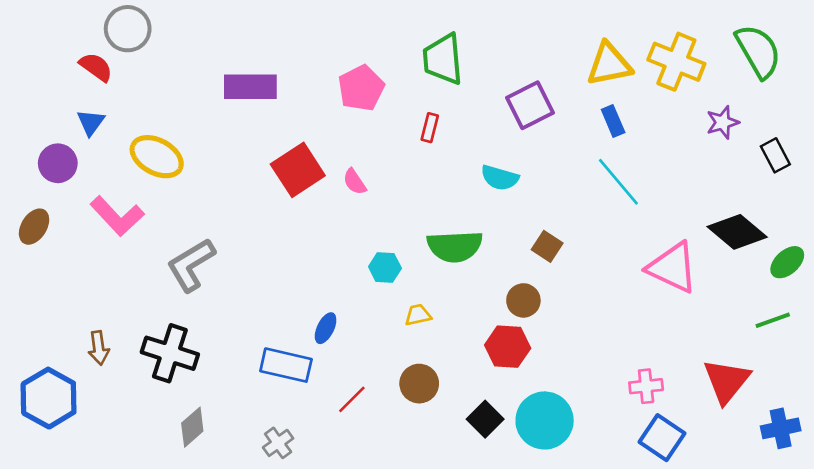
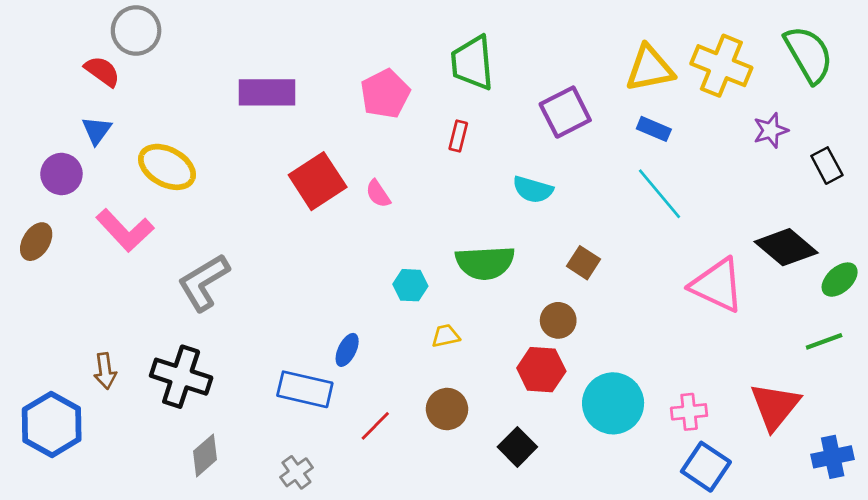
blue rectangle: (613, 121) -> (654, 129), turned -44
cyan circle: (545, 420) -> (613, 403), moved

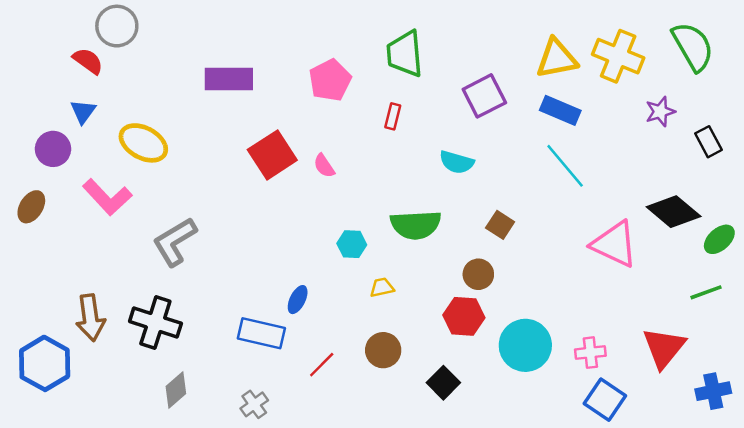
blue rectangle: (654, 129) -> (560, 110), size x1.4
brown arrow: (105, 371) -> (90, 318), size x1.5

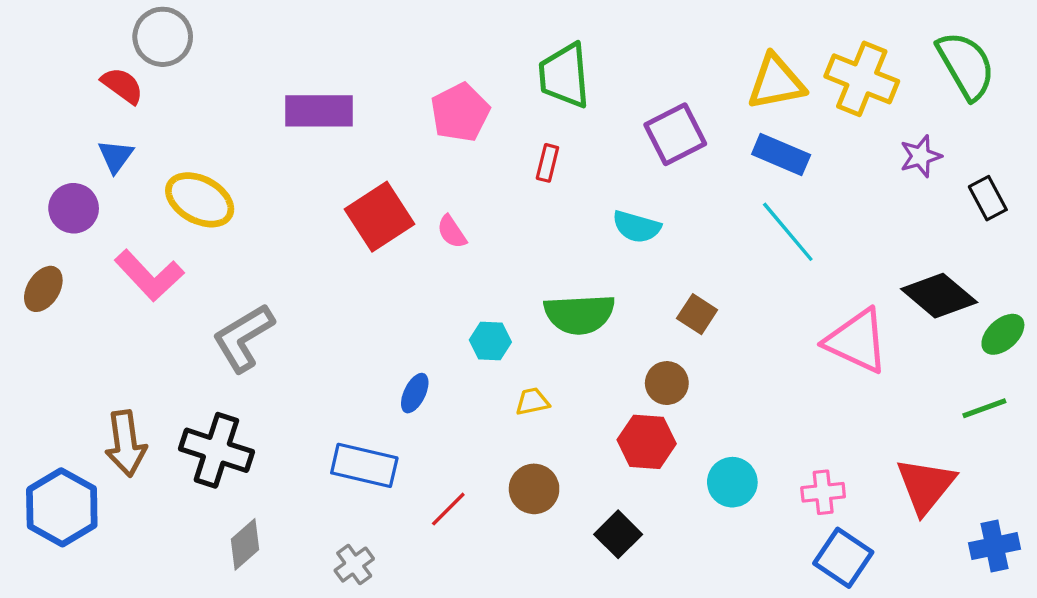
blue ellipse: (298, 300) -> (415, 393), moved
cyan circle: (525, 345) -> (732, 482), size x0.7

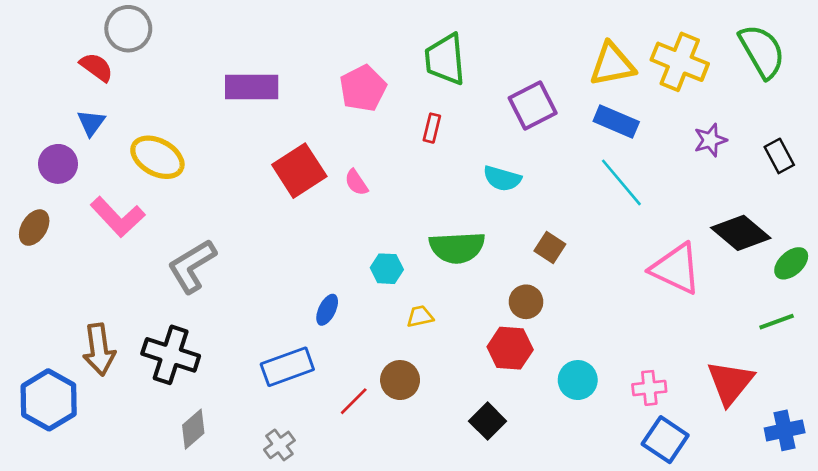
purple star: (921, 156) -> (710, 140), moved
blue rectangle: (364, 465) -> (287, 367), turned -33
brown circle: (534, 489) -> (400, 380), moved

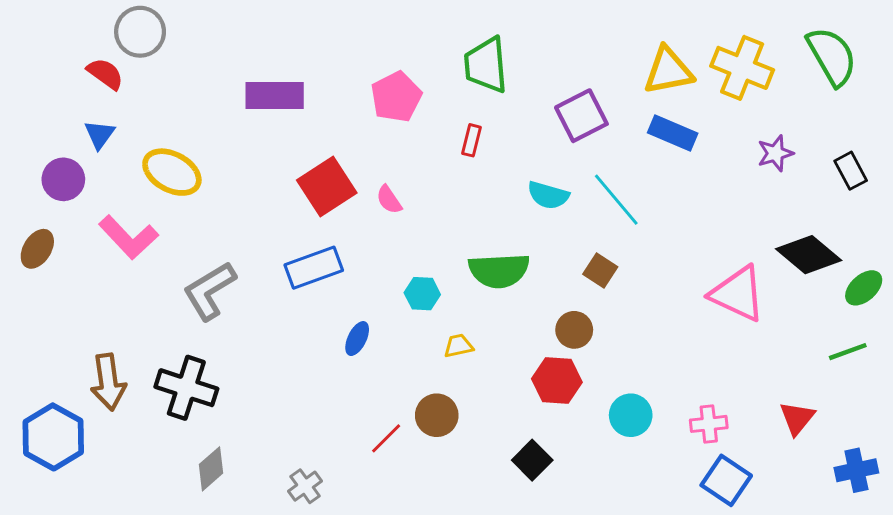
cyan line: (621, 182) -> (616, 200), moved
blue rectangle: (287, 367) -> (314, 268), moved
red triangle: (730, 383) -> (797, 418), size x0.7

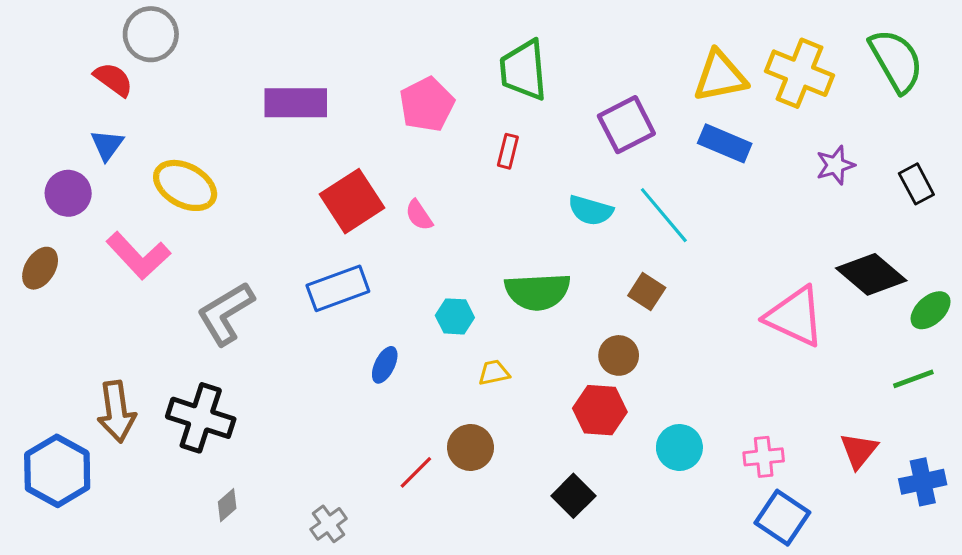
gray diamond: (211, 469) -> (227, 505), size x0.7
blue cross: (856, 470) -> (923, 482), moved

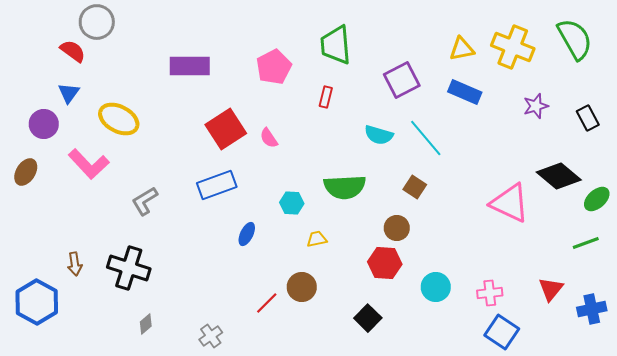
yellow triangle: (720, 76) -> (462, 49), size x0.7
gray L-shape: (226, 313) -> (145, 201), size x0.7
brown arrow: (116, 412) -> (75, 264), size x0.6

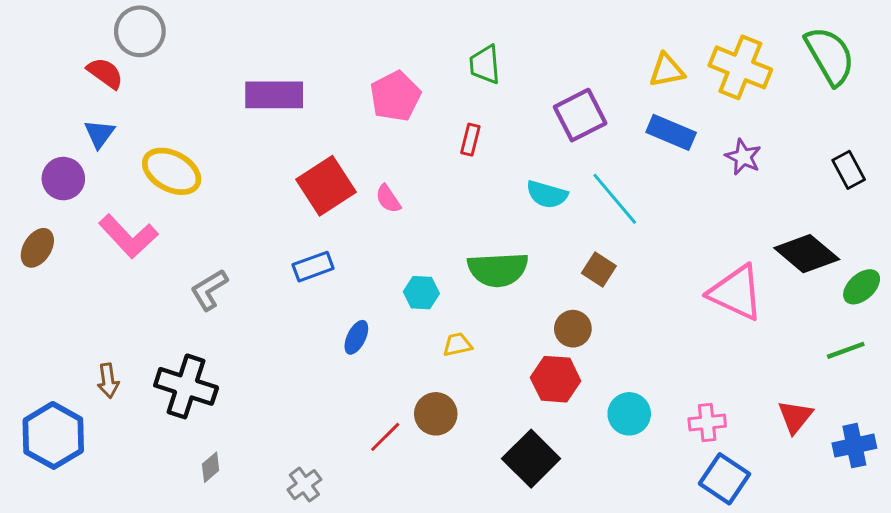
green trapezoid: (336, 45) -> (485, 65), size x0.7
purple star: (536, 106) -> (743, 157), moved, turned -30
blue rectangle: (217, 185) -> (313, 267), size x0.7
black square: (368, 318) -> (531, 459), size x1.4

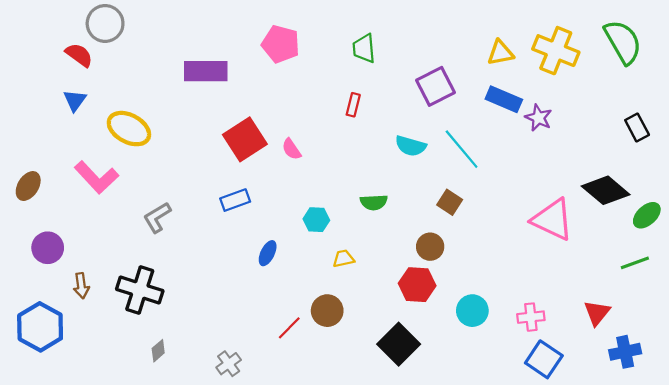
pink pentagon: (395, 96) -> (281, 44), moved, turned -30
purple star: (743, 157) -> (538, 118), moved
purple circle: (63, 179) -> (48, 248), moved
green semicircle: (498, 269) -> (374, 202), size x0.6
blue cross: (854, 446) -> (625, 352), moved

